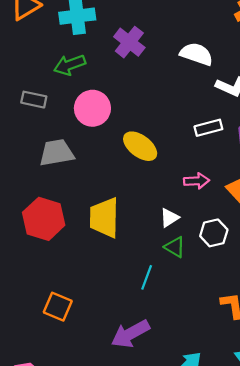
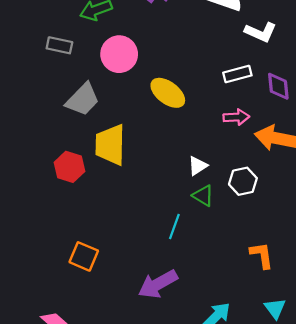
gray trapezoid: (57, 153) -> (83, 99), turned 144
pink arrow: (197, 181) -> (236, 117), moved
yellow trapezoid: (104, 218) -> (110, 145), moved
red hexagon: (44, 219) -> (69, 167), size x0.7

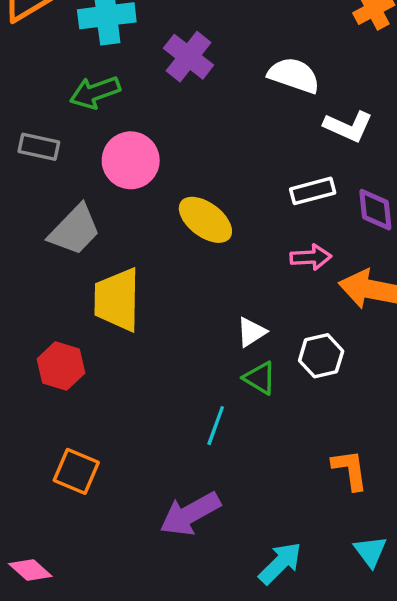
red hexagon: (69, 167) -> (61, 366), moved

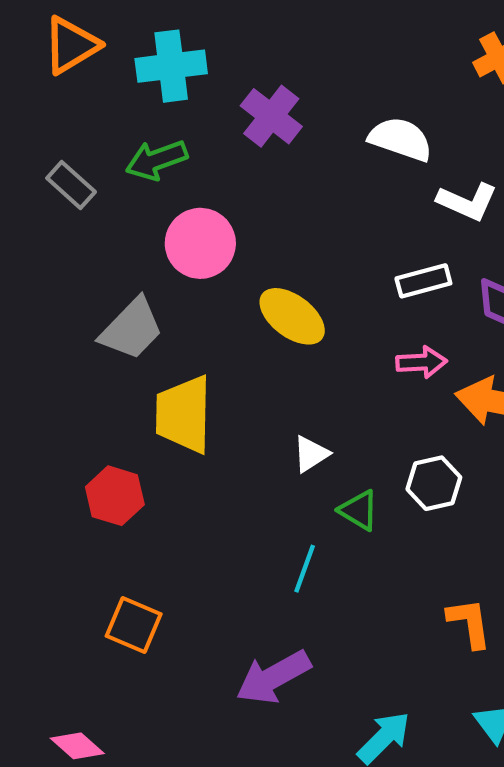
gray rectangle: (39, 147) -> (71, 185), moved, turned 30
white triangle: (251, 332) -> (311, 454), moved

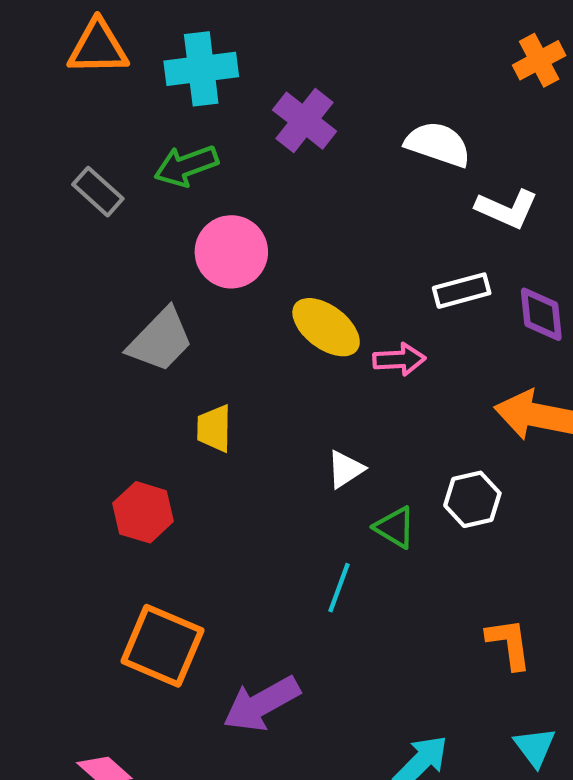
orange triangle: (71, 45) -> (98, 47), turned 30
pink arrow: (421, 362) -> (399, 359), moved
yellow trapezoid: (184, 414) -> (214, 428), size x0.6
orange square: (134, 625) -> (162, 646), size x1.4
purple arrow: (273, 677) -> (261, 704), moved

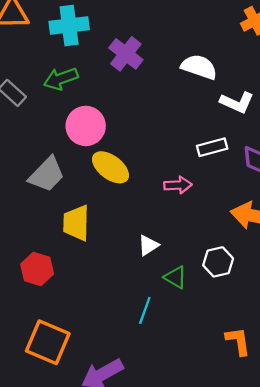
yellow ellipse: (326, 327) -> (110, 167), moved
yellow trapezoid: (214, 428) -> (76, 223), size x1.4

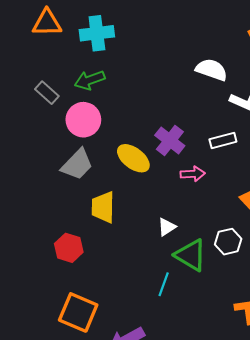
purple cross: (126, 54) -> (170, 141), moved
pink circle: (86, 126) -> (83, 120), moved
green triangle: (175, 277) -> (191, 255), size x1.6

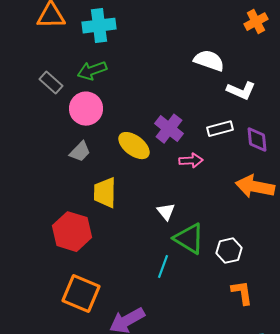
gray trapezoid: (77, 164) -> (80, 152), size x0.7
white triangle: (167, 227) -> (166, 212), turned -36
white hexagon: (228, 242) -> (229, 251), moved
red hexagon: (69, 248) -> (72, 232), size x1.4

